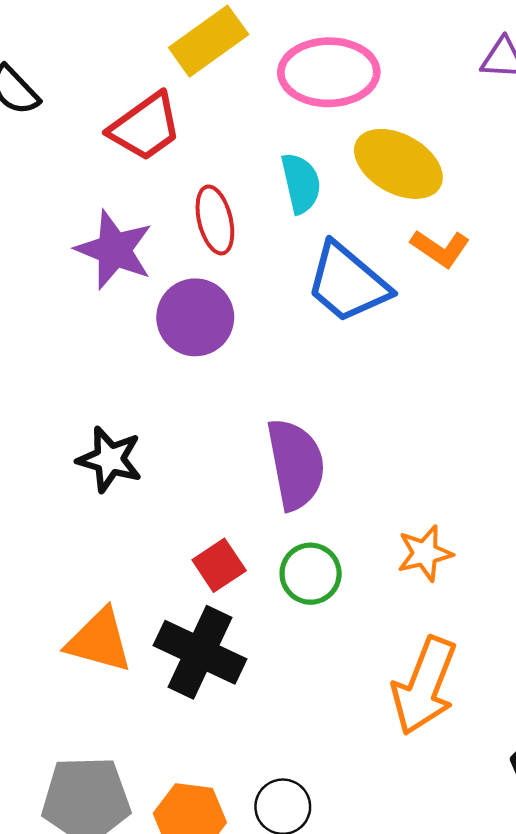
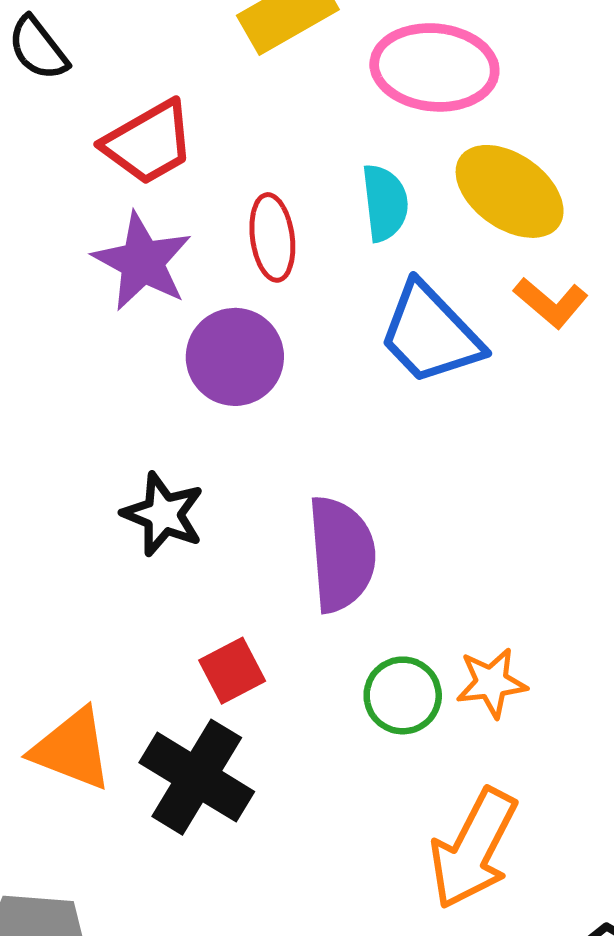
red trapezoid: (145, 127) -> (149, 143), moved
black star: (110, 459) -> (163, 514), moved
green circle: (311, 574) -> (403, 695), moved

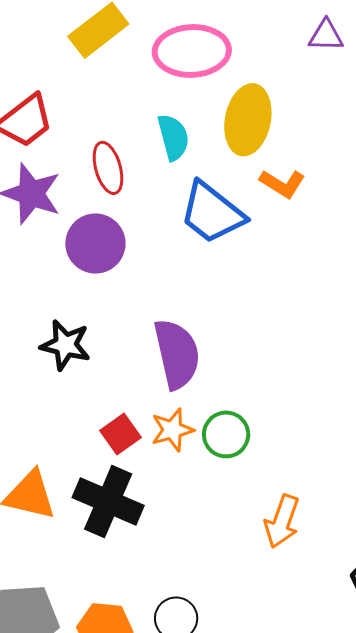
yellow ellipse: (510, 191) -> (248, 120), turned 74
orange star: (491, 683) -> (172, 430), moved
orange arrow: (473, 849) -> (282, 521), size x0.7

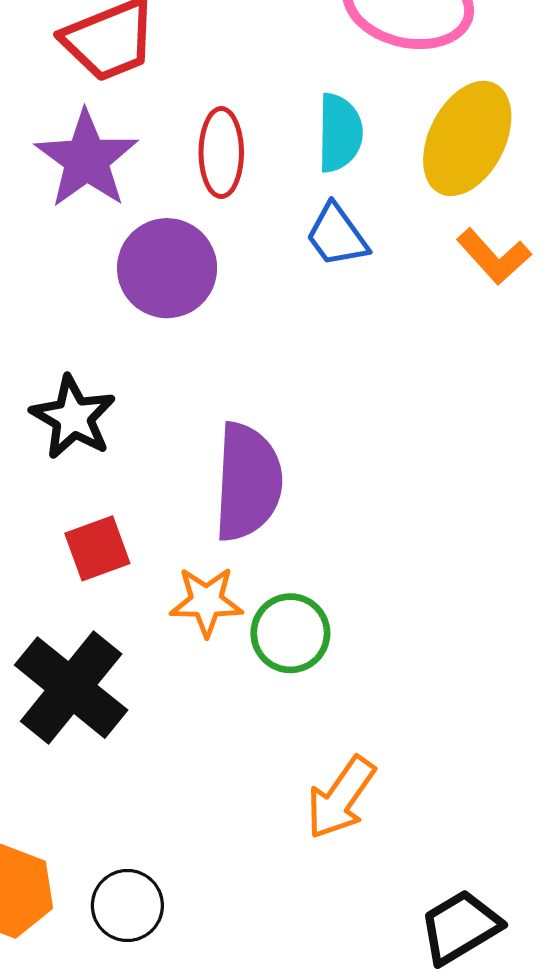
blue trapezoid: (212, 213) -> (337, 236), moved, size x0.6
red square: (120, 434) -> (97, 548), moved

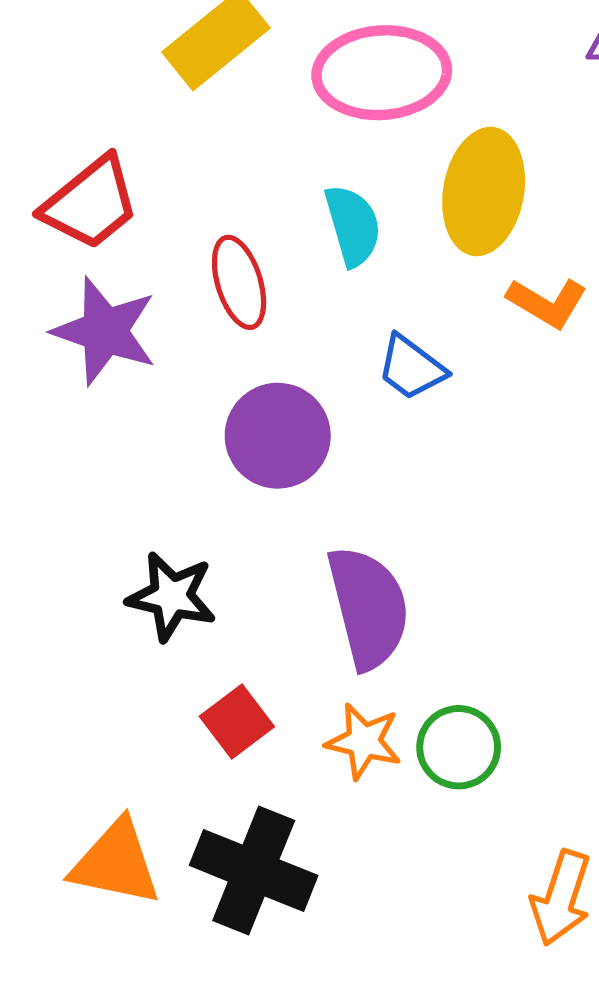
blue trapezoid: (337, 236) -> (411, 368), moved
purple circle: (167, 268) -> (278, 436), moved
orange star: (206, 601) -> (364, 741), turned 30

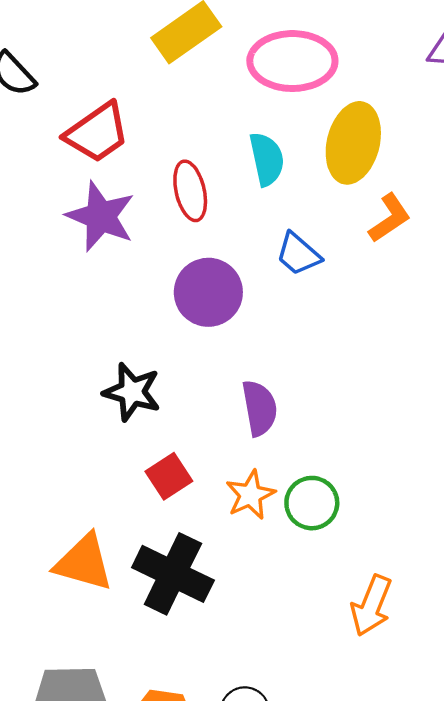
orange L-shape: (547, 303) -> (390, 218), turned -69
purple semicircle: (368, 607) -> (259, 408), size x0.7
orange star: (364, 741) -> (250, 495), turned 30

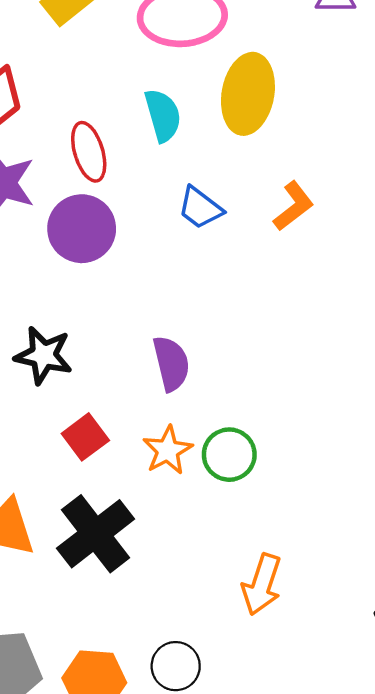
orange L-shape: (390, 218) -> (293, 206), moved
purple circle: (208, 292) -> (82, 229), moved
black cross: (173, 574) -> (96, 534), turned 30
orange arrow: (371, 606) -> (262, 585), moved

